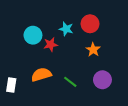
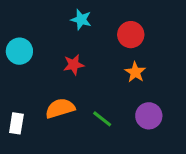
cyan star: (66, 29) -> (81, 20), moved
cyan circle: (33, 35) -> (19, 51), moved

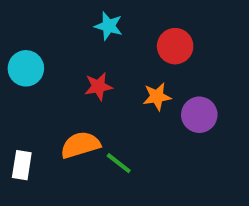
orange star: (135, 72) -> (157, 97), moved, turned 30
purple circle: (149, 116) -> (199, 115), moved
green line: (102, 119) -> (119, 163), moved

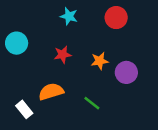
red circle: (175, 46) -> (116, 18), moved
green line: (119, 163) -> (92, 103), moved
white rectangle: (22, 165) -> (24, 109), moved, turned -48

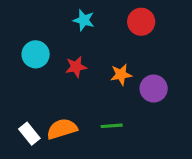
cyan circle: (17, 43) -> (36, 54), moved
orange semicircle: (51, 92) -> (62, 129), moved
green line: (92, 103) -> (112, 126), turned -42

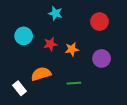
red circle: (141, 22) -> (99, 22), moved
orange star: (121, 75) -> (72, 49), moved
orange semicircle: (62, 129) -> (41, 74), moved

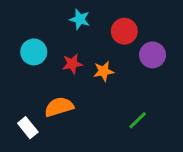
red circle: (99, 22) -> (124, 31), moved
purple circle: (102, 58) -> (153, 55), moved
green line: (74, 83) -> (138, 120), moved, turned -40

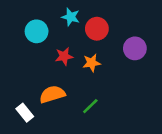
red circle: (124, 31) -> (97, 29), moved
cyan circle: (34, 52) -> (37, 31), moved
green line: (138, 120) -> (90, 106), moved

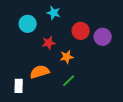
red circle: (97, 29) -> (81, 31), moved
orange star: (92, 63) -> (67, 57), moved
white rectangle: (25, 113) -> (19, 86), turned 40

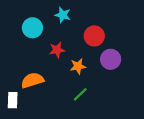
purple circle: (103, 37) -> (111, 59), moved
orange semicircle: (40, 72) -> (32, 80), moved
white rectangle: (19, 86) -> (13, 100), moved

